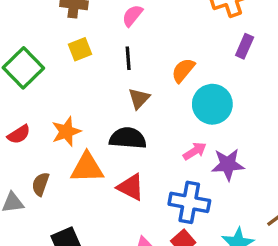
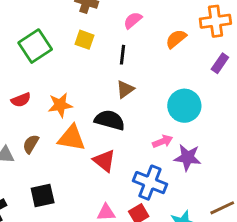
yellow square: (80, 49) -> (85, 40), turned 30
orange semicircle: (183, 70) -> (176, 39), moved

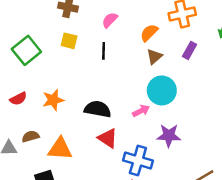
brown triangle: (125, 89) -> (154, 57), moved
orange triangle: (72, 138) -> (60, 149), moved
pink arrow: (163, 141) -> (141, 111), moved
brown semicircle: (31, 144) -> (31, 136), turned 49
red triangle: (104, 161) -> (108, 138), moved

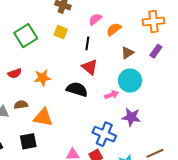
orange semicircle: (149, 33) -> (114, 29), moved
red triangle: (108, 138) -> (90, 67), moved

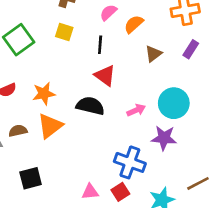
cyan circle: (130, 80) -> (174, 103), moved
orange triangle: (43, 117) -> (50, 126), moved, turned -45

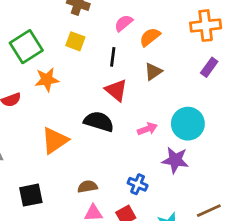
brown triangle: (153, 54) -> (153, 72), moved
orange star: (44, 94) -> (47, 80), moved
brown semicircle: (18, 131) -> (87, 187), moved
blue cross: (130, 162) -> (138, 184), size x0.6

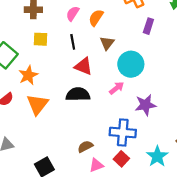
cyan circle: (188, 124) -> (131, 64), moved
orange triangle: (55, 140) -> (38, 104), moved
blue cross: (138, 184) -> (123, 132), size x1.6

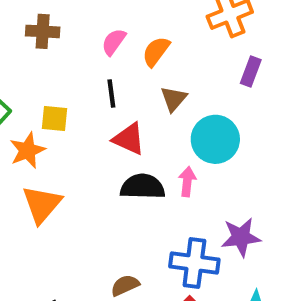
yellow square: (40, 39) -> (55, 119), moved
pink arrow: (117, 88) -> (187, 182), turned -48
black semicircle: (78, 94) -> (143, 187), moved
purple star: (145, 105) -> (241, 237), moved

